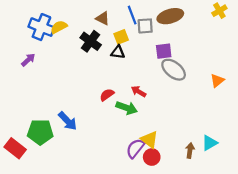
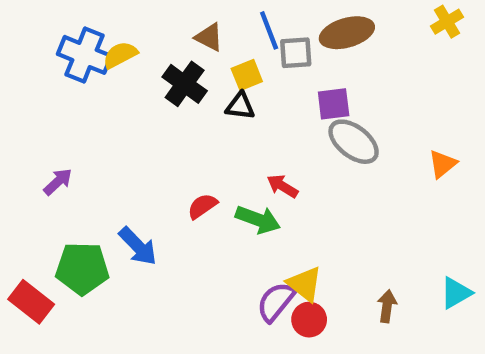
purple arrow: (28, 60) -> (58, 182), moved
red semicircle: (107, 95) -> (202, 206), moved
cyan triangle: (210, 143) -> (456, 293), moved

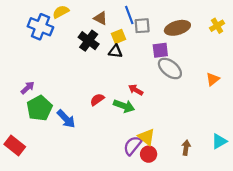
yellow cross: (447, 22) -> (217, 26), moved
brown ellipse: (347, 33) -> (177, 28), moved
yellow semicircle: (120, 55) -> (61, 12), moved
green pentagon: (82, 268) -> (39, 108), moved, turned -30

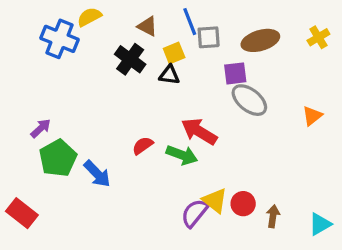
red arrow: (136, 90) -> (199, 131), size x1.6
cyan triangle: (219, 141) -> (320, 224), moved
red circle: (149, 154) -> (243, 204), moved

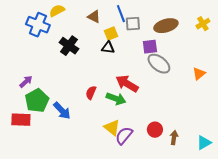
black cross: (130, 59) -> (69, 46), moved
red semicircle: (143, 146) -> (91, 93), turned -32
yellow triangle: (215, 200) -> (112, 128), moved
red rectangle: (22, 213) -> (21, 120), moved, turned -36

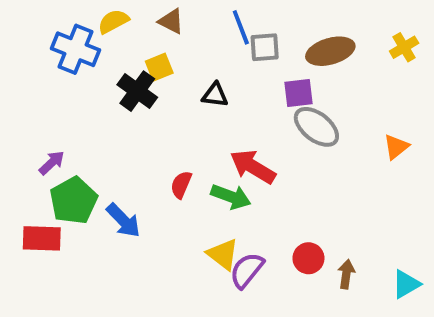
brown triangle: (94, 17) -> (171, 21), moved
yellow square: (111, 34) -> (159, 67), moved

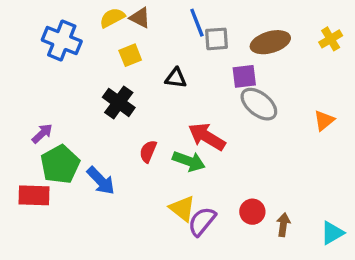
yellow semicircle: (113, 21) -> (112, 18), moved
black cross: (137, 91) -> (119, 102), moved

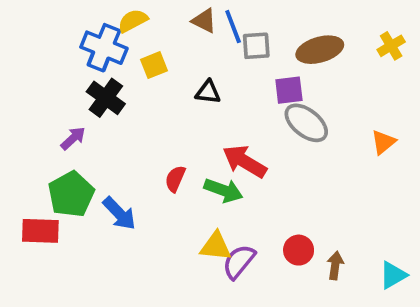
brown triangle: (140, 18) -> (204, 21), moved
blue cross: (62, 41) -> (104, 48), moved
black cross: (119, 102) -> (106, 98), moved
purple arrow: (42, 133) -> (73, 138), moved
yellow triangle: (182, 208) -> (216, 246), turned -32

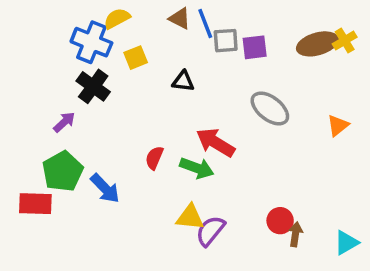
brown ellipse: (320, 50) -> (317, 44), moved
purple square: (289, 90) -> (255, 47), moved
red circle: (299, 250) -> (280, 221), moved

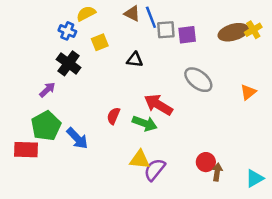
blue cross: (91, 42) -> (67, 31), size x0.6

